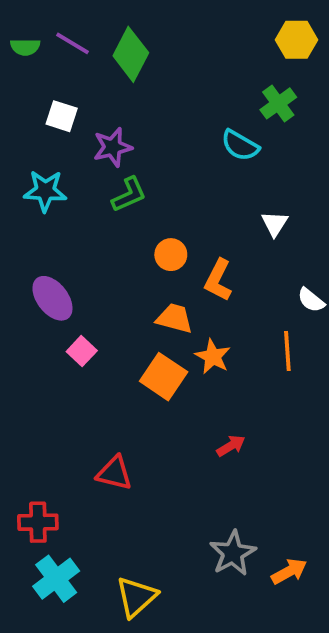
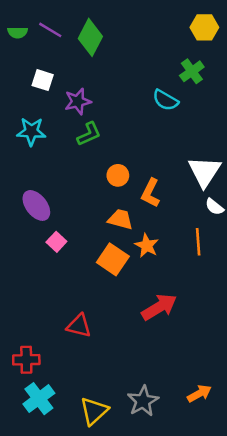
white triangle: (275, 224) -> (204, 172), moved, size x1.8
red arrow: (231, 446) -> (159, 307), size x1.8
gray star: (233, 553) -> (143, 401), moved

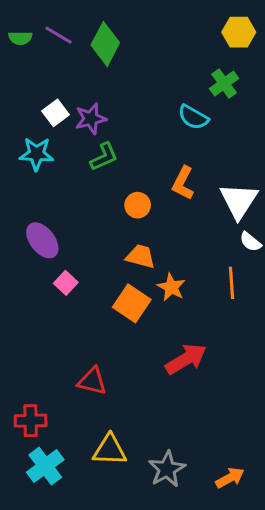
white square: (43, 80) -> (56, 113), moved, turned 35
orange L-shape: (150, 193) -> (183, 183), moved
orange arrow: (199, 394) -> (230, 478), moved
yellow triangle: (94, 411) -> (110, 450), moved, turned 44

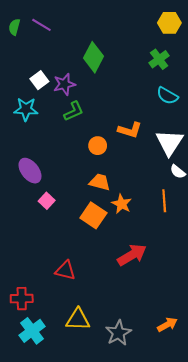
green semicircle: (20, 38) -> (14, 27), turned 105
green diamond: (105, 44) -> (93, 57), moved
cyan semicircle: (193, 117) -> (167, 96), moved
orange L-shape: (183, 183) -> (130, 130), turned -100
orange arrow: (230, 478) -> (167, 325), moved

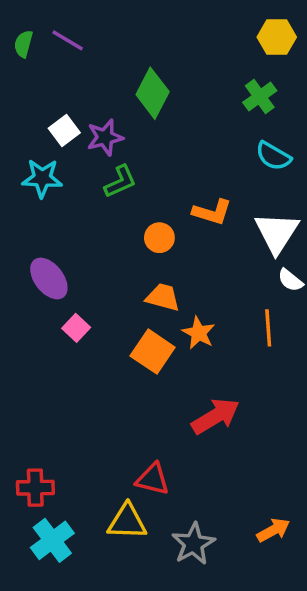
red triangle: (65, 270) -> (153, 479), moved

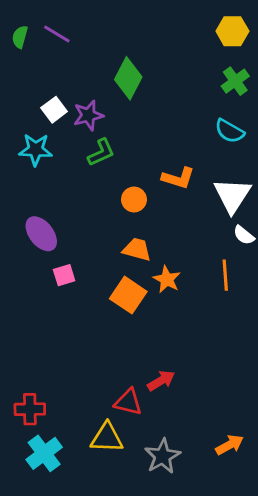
green cross: (260, 97) -> (235, 81), moved
pink square: (76, 328) -> (64, 275), turned 30
red arrow: (216, 416) -> (161, 381), moved, size x0.7

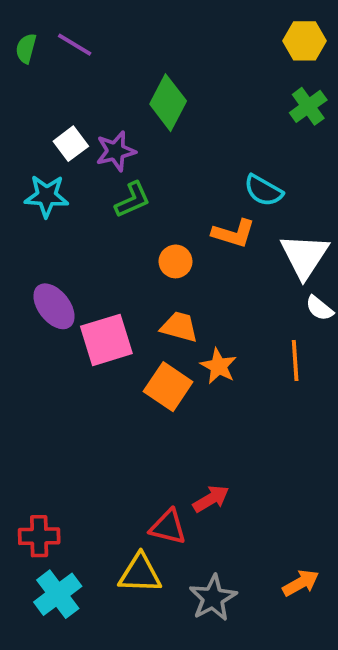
cyan semicircle: (230, 131) -> (263, 190), moved
pink square: (64, 275) -> (106, 340), moved, size x1.8

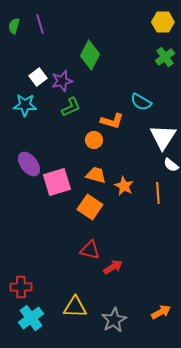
purple line: (75, 45) -> (40, 24), turned 42
orange L-shape: (233, 233) -> (112, 121), moved
orange star: (218, 366) -> (124, 186), moved
red triangle: (168, 527) -> (90, 250), moved

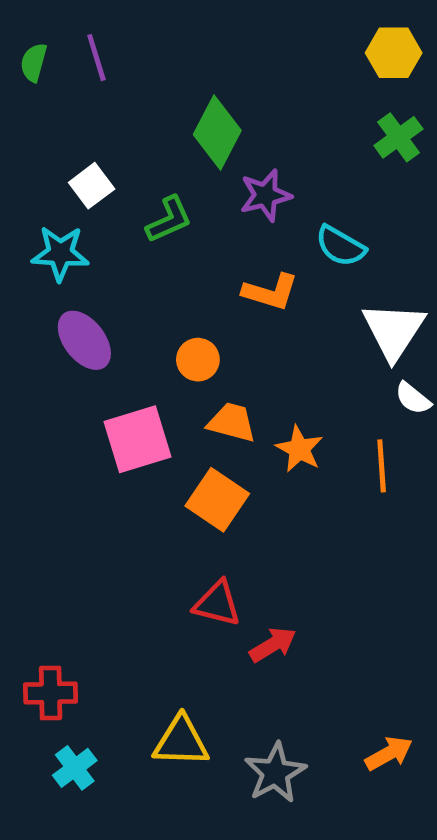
purple star: (62, 81) -> (266, 195), moved
green L-shape: (71, 107) -> (169, 219), moved
orange circle: (94, 140) -> (198, 360), moved
purple ellipse: (29, 164) -> (84, 340), moved
cyan cross: (31, 318) -> (75, 768), size x0.7

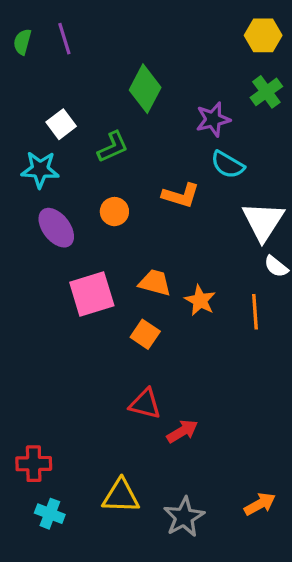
purple star: (266, 195) -> (213, 119), moved
orange circle: (198, 360) -> (114, 212), moved
orange square: (217, 500) -> (145, 334), size x0.7
cyan cross: (75, 768) -> (50, 514), turned -32

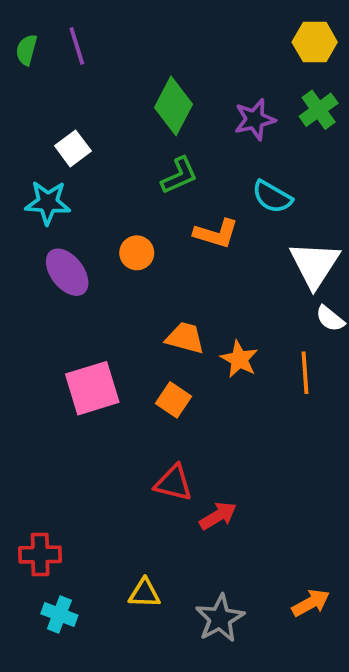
purple star: (213, 119) -> (255, 119), moved
green L-shape: (113, 147) -> (179, 175), moved
pink square: (92, 294) -> (92, 388), moved
yellow triangle: (121, 496) -> (144, 593), size x0.7

